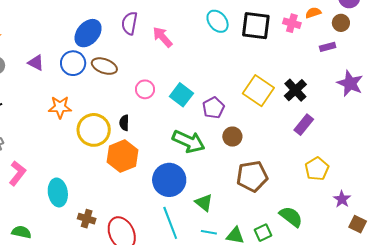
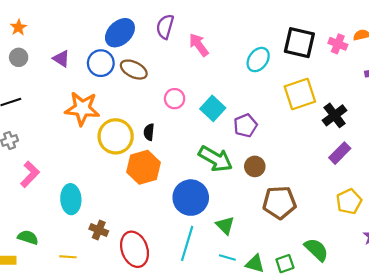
cyan ellipse: (218, 21) -> (258, 60), moved, turned 70
yellow square: (258, 91) -> (300, 94), moved, turned 32
orange star: (60, 107) -> (82, 109), size x1.4
brown circle: (232, 137) -> (255, 166), moved
cyan line: (170, 223) -> (187, 243), turned 32

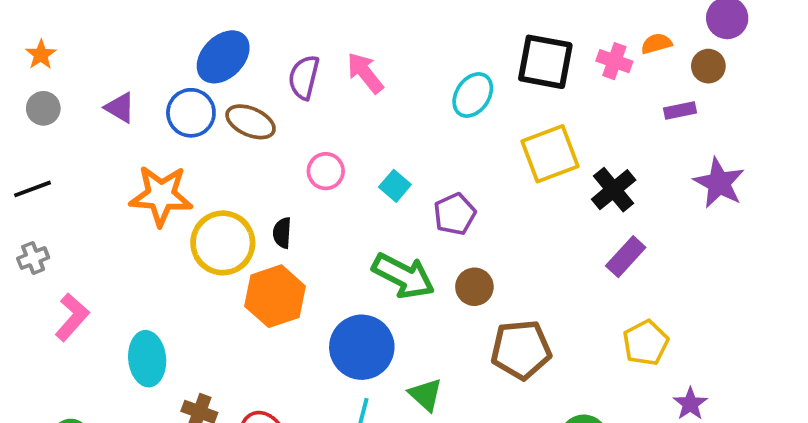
purple semicircle: (165, 27) -> (304, 77), moved
cyan square: (213, 108) -> (395, 186), size x0.7

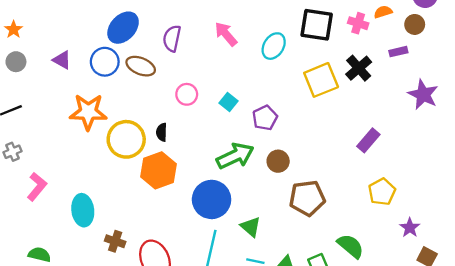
pink arrow: (365, 73) -> (226, 34), moved
black cross: (614, 190) -> (359, 68), moved
green arrow: (403, 276) -> (235, 156), turned -51

